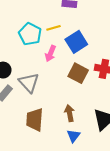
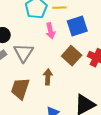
pink arrow: (50, 54) -> (50, 31), turned -49
brown arrow: (70, 113) -> (48, 77), moved

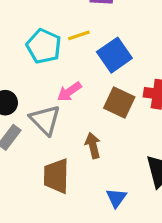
pink arrow: (50, 31) -> (69, 92), moved, turned 84

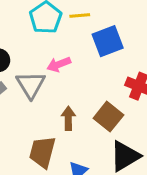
brown square: (119, 102) -> (108, 117), moved
brown trapezoid: (56, 176) -> (42, 152), moved

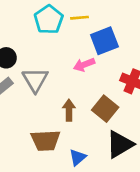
pink arrow: (59, 64) -> (84, 65), moved
brown trapezoid: (42, 152) -> (46, 140), turned -108

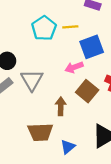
brown square: (105, 109) -> (87, 91), moved

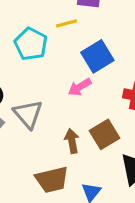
yellow line: (70, 27) -> (66, 23), moved
brown square: (87, 91) -> (105, 134), moved, turned 30

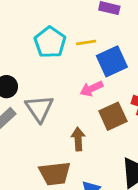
yellow line: (66, 23) -> (86, 42), moved
brown square: (105, 134) -> (113, 116), moved

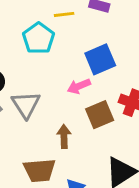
yellow line: (86, 42) -> (64, 14), moved

